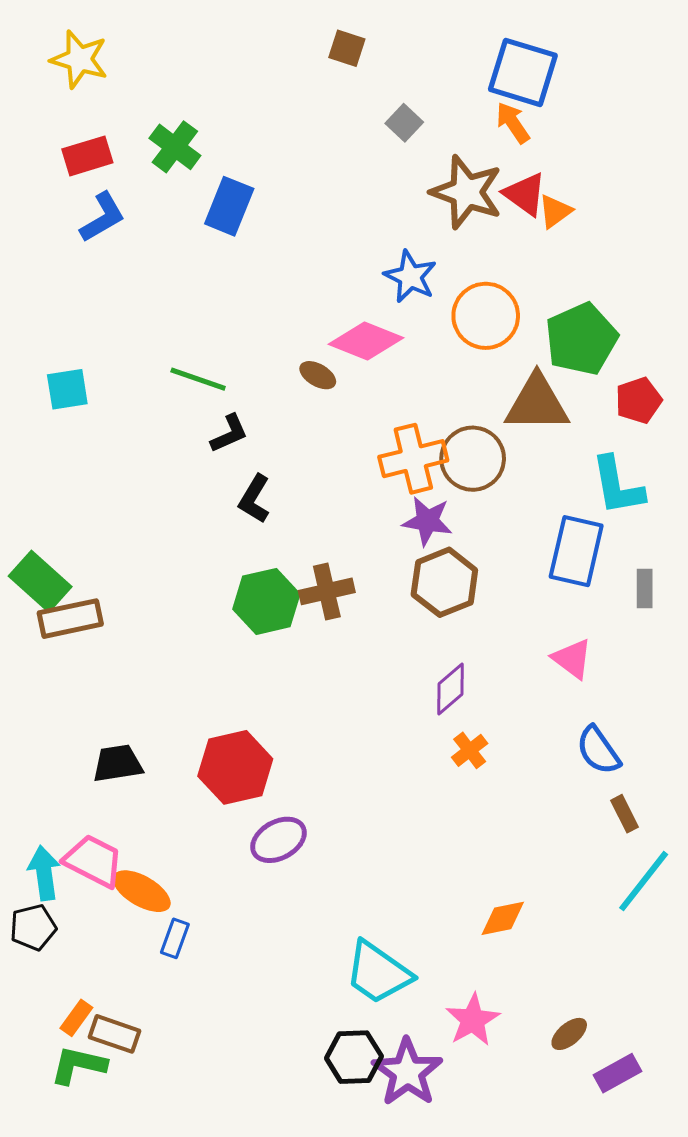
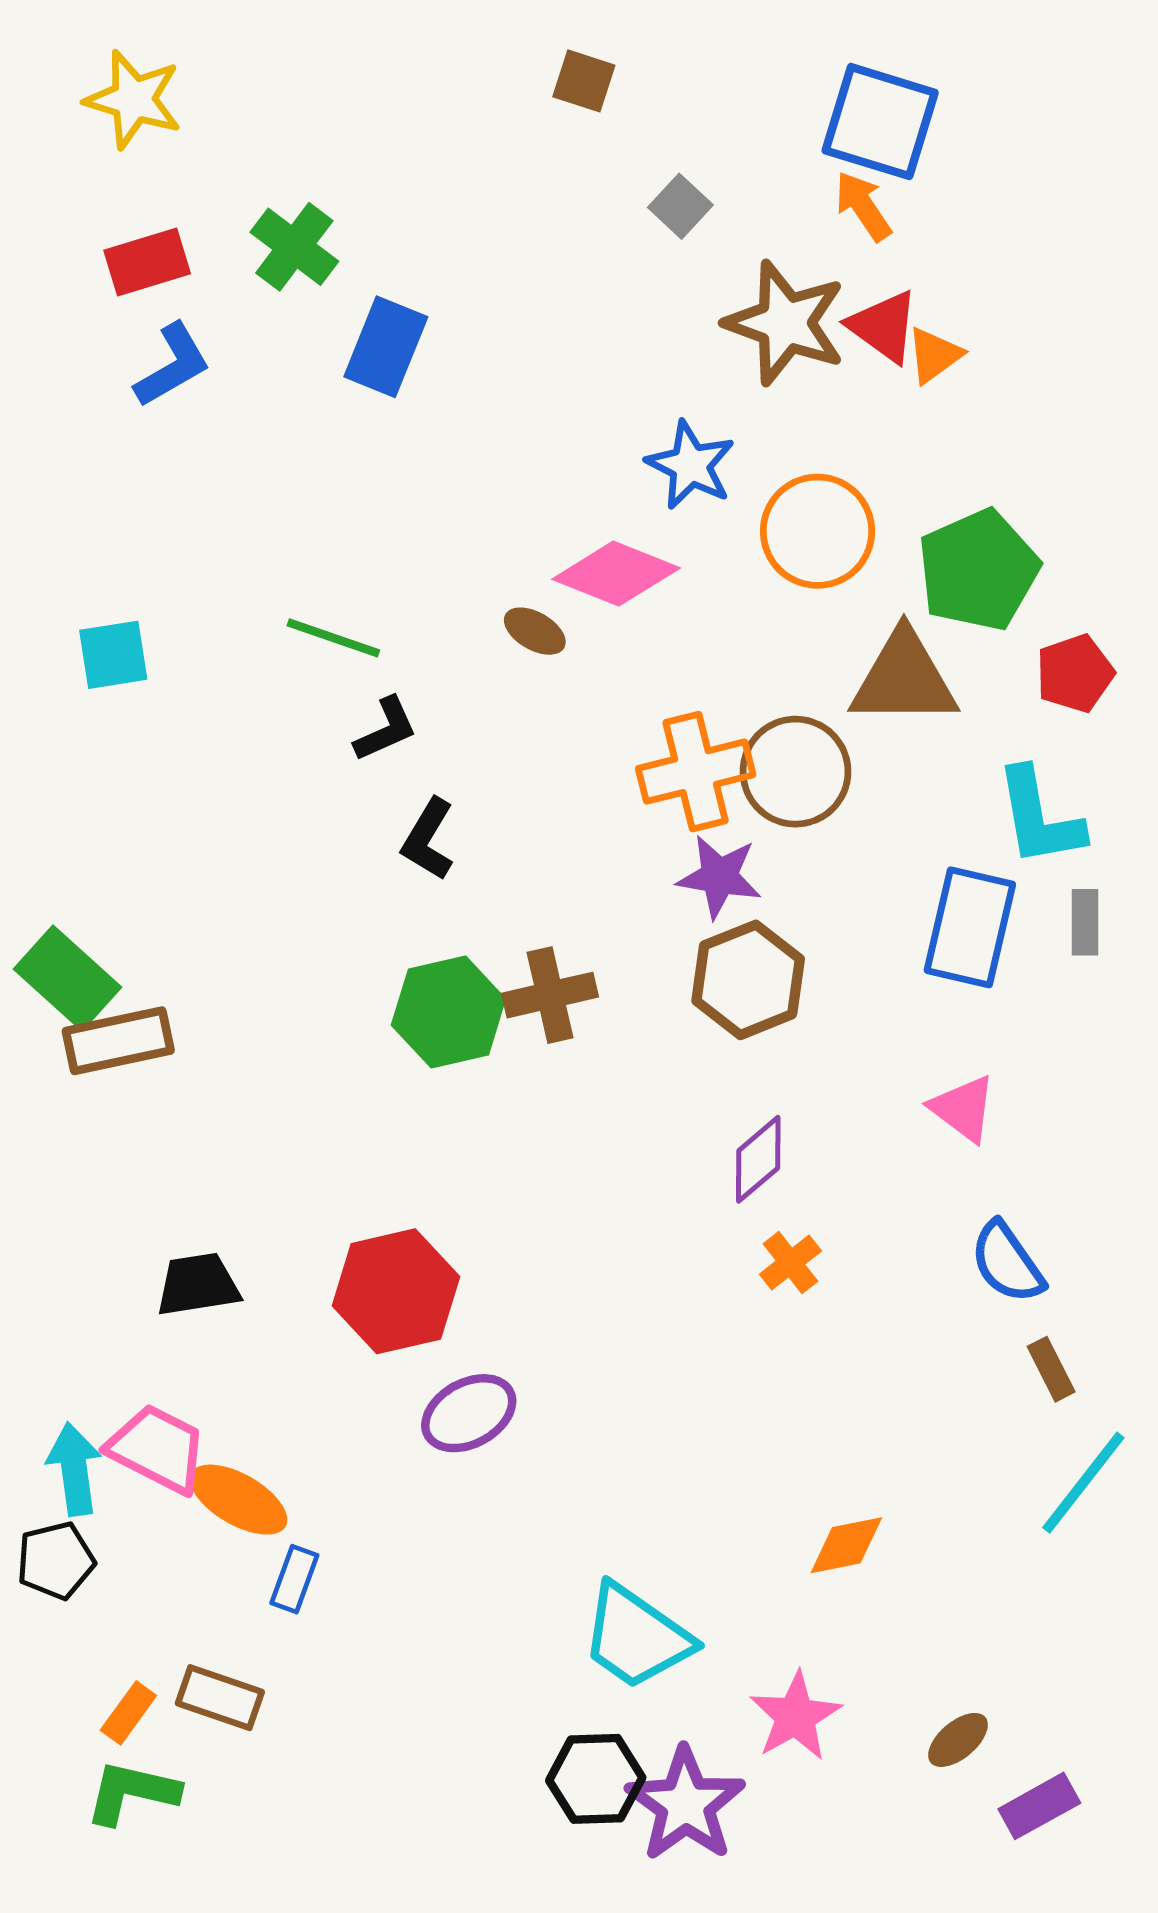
gray rectangle: (645, 588) -> (1085, 922), moved
brown rectangle: (115, 1034) -> (220, 1698), moved

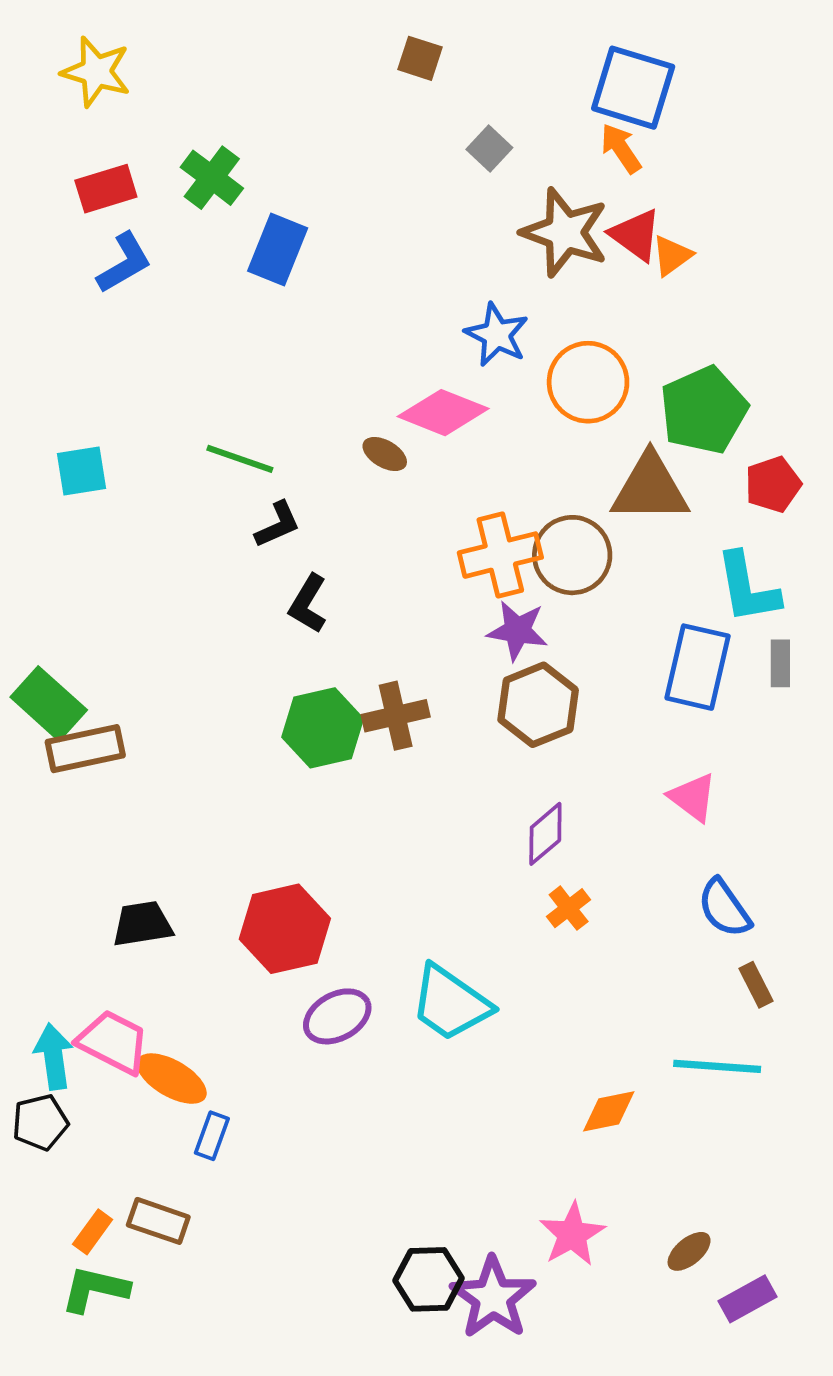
cyan line: (1083, 1483) -> (717, 1066), moved, turned 56
cyan trapezoid: (636, 1637) -> (450, 1003), moved

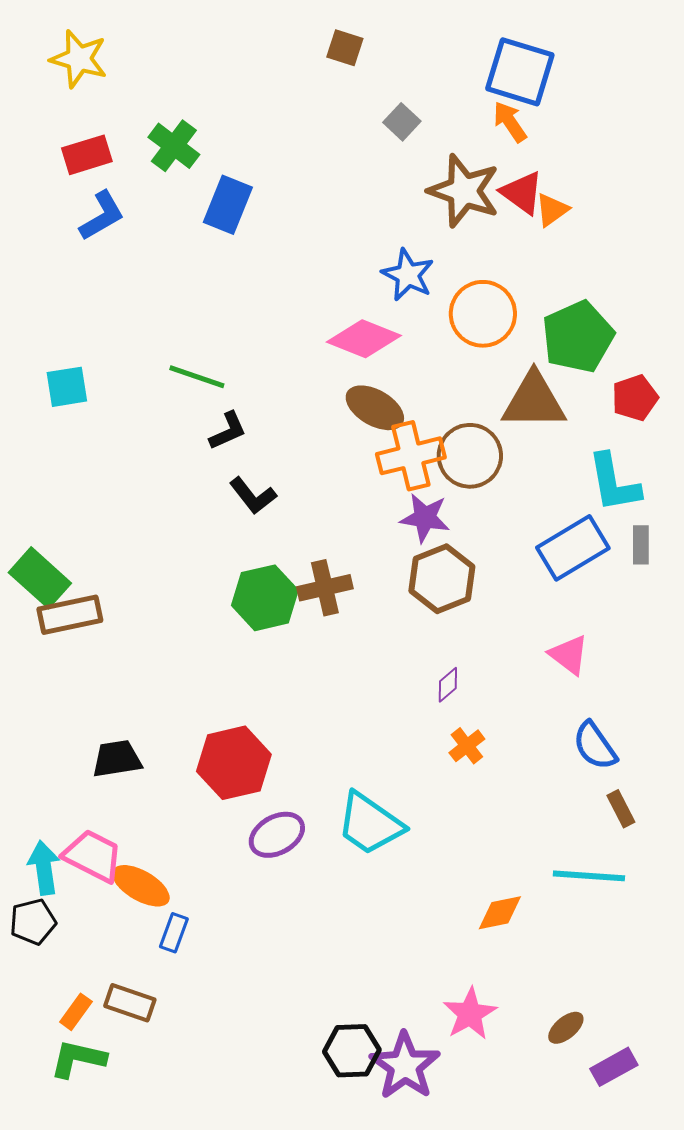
brown ellipse: (385, 454) -> (375, 408), moved, size x1.6
black L-shape: (308, 604) -> (253, 496), turned -69
blue rectangle: (698, 667) -> (573, 548), turned 46
purple diamond: (545, 834) -> (448, 685), size x0.7

